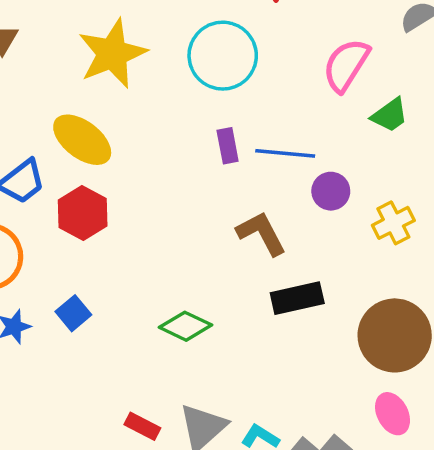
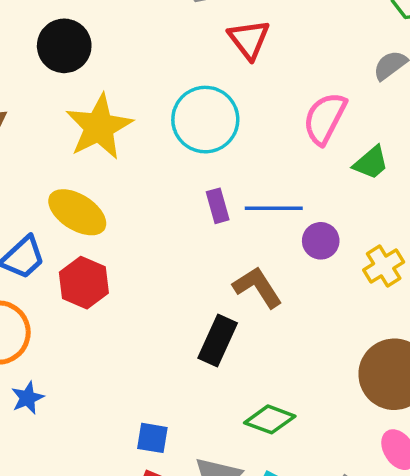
black rectangle: (297, 298) -> (218, 340), moved, turned -48
blue square: (73, 313) -> (152, 438), moved, turned -36
green diamond: (186, 326) -> (270, 419), moved

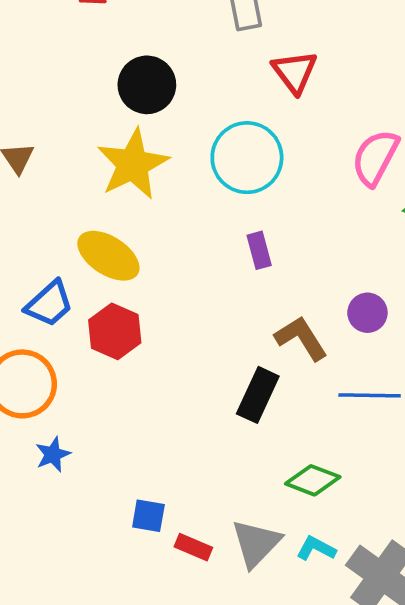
black circle: (64, 46) -> (147, 85), moved
blue line: (274, 208) -> (370, 395), moved
purple circle: (321, 241) -> (367, 313), moved
blue square: (152, 438) -> (148, 516), moved

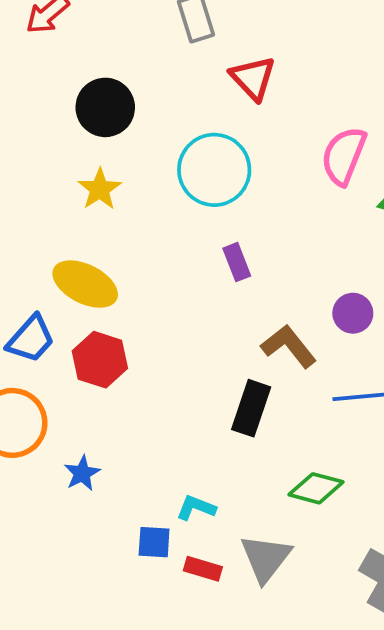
yellow star: (133, 164) -> (100, 189), size x0.6
blue star: (53, 454) -> (82, 473), moved
cyan L-shape: (316, 548) -> (196, 508), moved

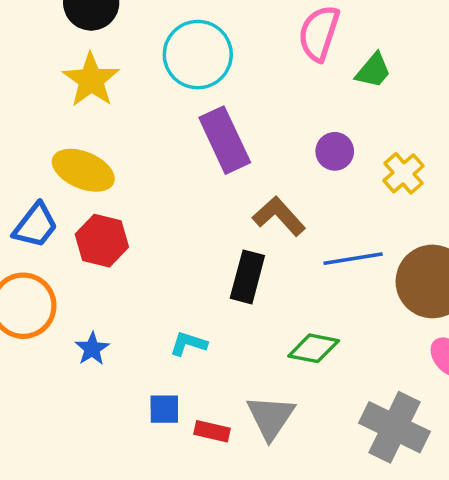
yellow star: (100, 189) -> (91, 80), size x1.4
purple rectangle: (237, 262) -> (225, 140), size x1.8
purple circle: (353, 313) -> (335, 151), moved
cyan L-shape: (196, 508) -> (188, 344), moved

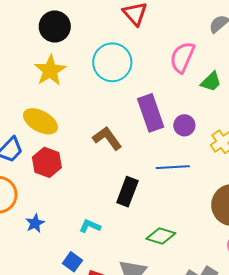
purple rectangle: (225, 140) -> (151, 113), moved
brown L-shape: (279, 216) -> (107, 138), moved
blue line: (353, 259) -> (173, 167), moved
blue square: (164, 409) -> (72, 262), turned 30

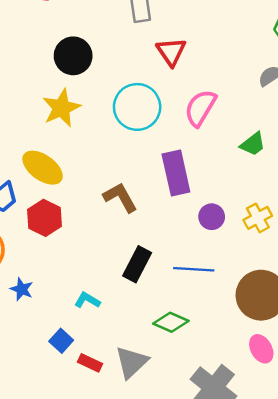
pink semicircle: (182, 57) -> (200, 108), moved
purple circle: (184, 125) -> (212, 217), moved
blue line: (173, 167) -> (194, 269), moved
blue star: (35, 223) -> (22, 289), turned -30

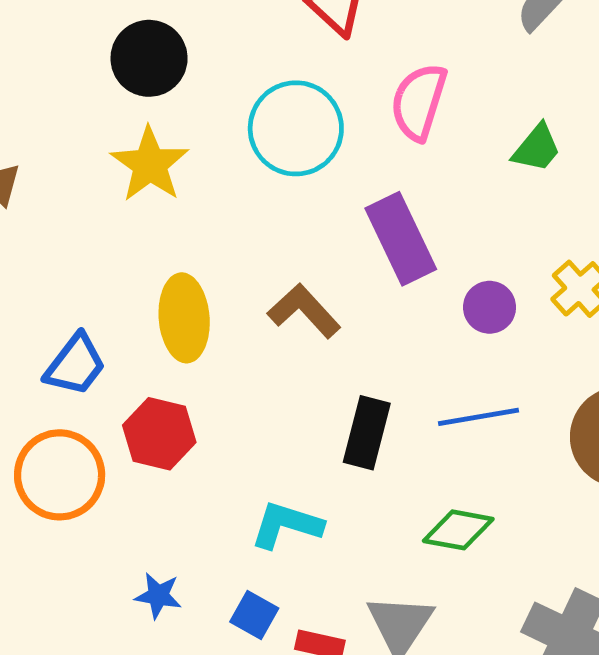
yellow ellipse: (43, 168) -> (184, 318), moved, turned 63
red hexagon: (44, 218) -> (159, 434), moved
blue star: (22, 289) -> (158, 596), moved
cyan L-shape: (87, 300) -> (286, 525), size x1.4

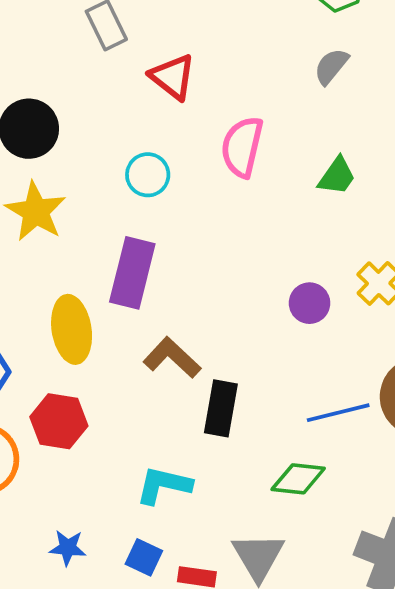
cyan circle: (296, 128) -> (148, 175), size x0.6
purple rectangle: (401, 239) -> (132, 273), moved, turned 44
brown L-shape: (304, 311) -> (172, 358), moved
blue line: (479, 417) -> (338, 413), moved

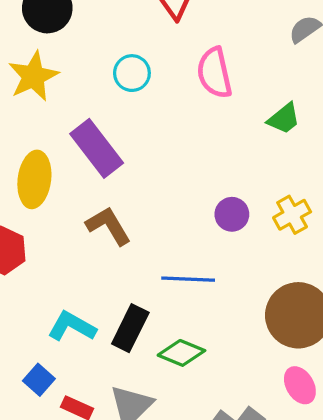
pink semicircle: (242, 147) -> (214, 73), turned -42
purple rectangle: (132, 273) -> (97, 148), turned -68
black rectangle: (221, 408) -> (130, 328), moved
blue line: (338, 413) -> (188, 279), moved

